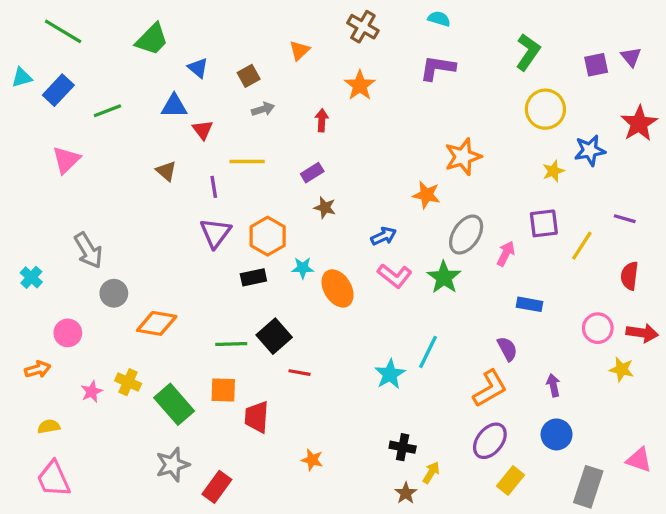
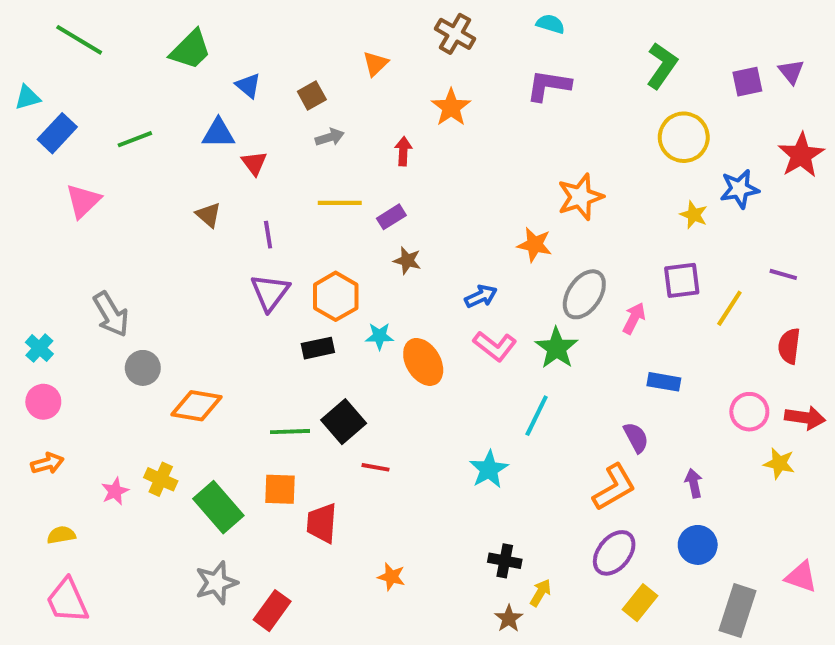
blue rectangle: (58, 90) -> (57, 133), moved
yellow line: (247, 162) -> (340, 203), moved
yellow star: (553, 171) -> (694, 215), turned -30
pink circle: (68, 333) -> (43, 402), moved
cyan line: (428, 352) -> (537, 416), moved

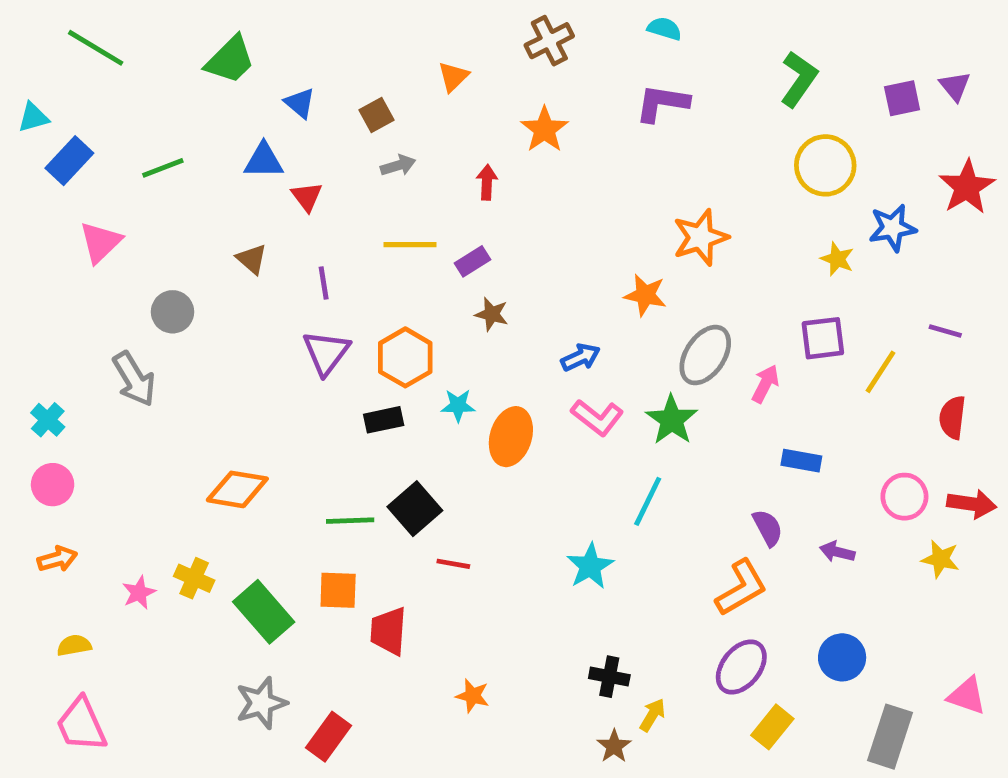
brown cross: (455, 34) -> (549, 41), turned 33
orange ellipse: (423, 362) -> (511, 437), turned 48
gray circle: (143, 368) -> (173, 312), moved
purple arrow: (694, 483) -> (837, 552), moved, turned -64

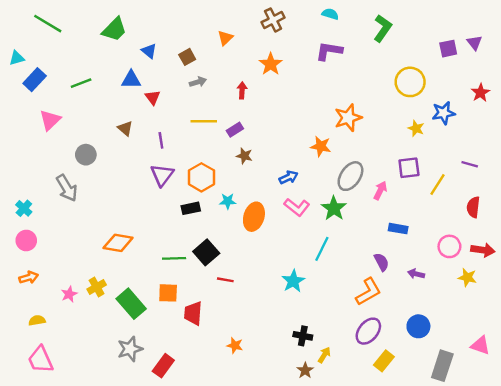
green L-shape: (799, 79) -> (383, 28), moved
red star: (967, 187) -> (480, 93), size x0.7
yellow cross: (194, 578) -> (97, 287), turned 36

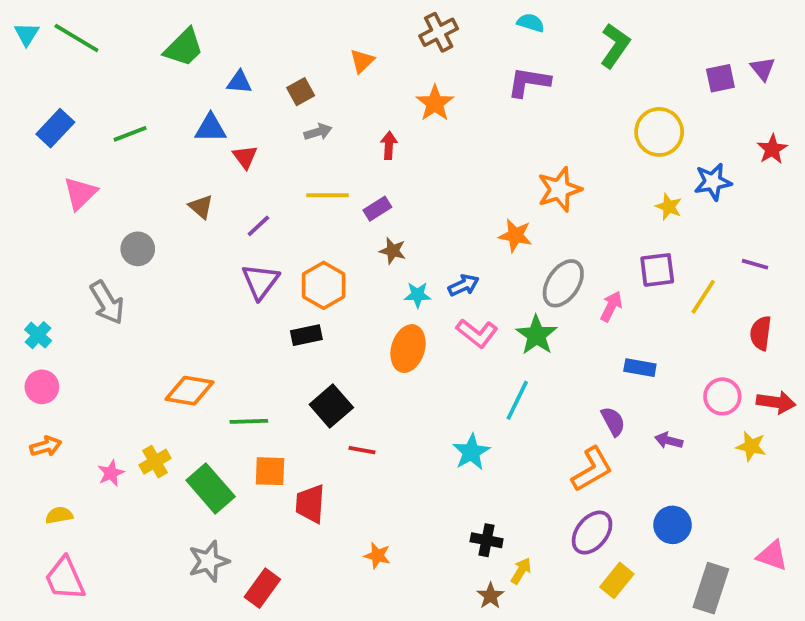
blue triangle: (149, 51) -> (239, 82), turned -35
cyan triangle: (17, 58) -> (27, 34), moved, turned -42
purple line: (161, 140) -> (258, 226), turned 56
cyan star: (228, 201) -> (418, 295), moved
green line: (174, 258) -> (249, 421), moved

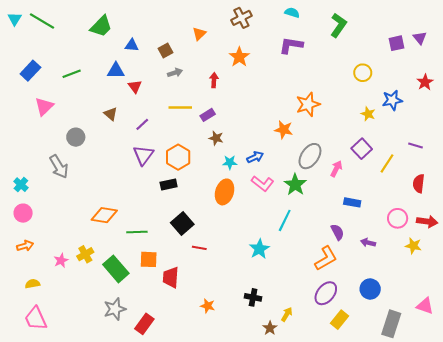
yellow circle: (659, 132) -> (363, 73), size x0.7
purple square: (657, 270) -> (362, 149), turned -36
black cross: (487, 540) -> (253, 297), moved

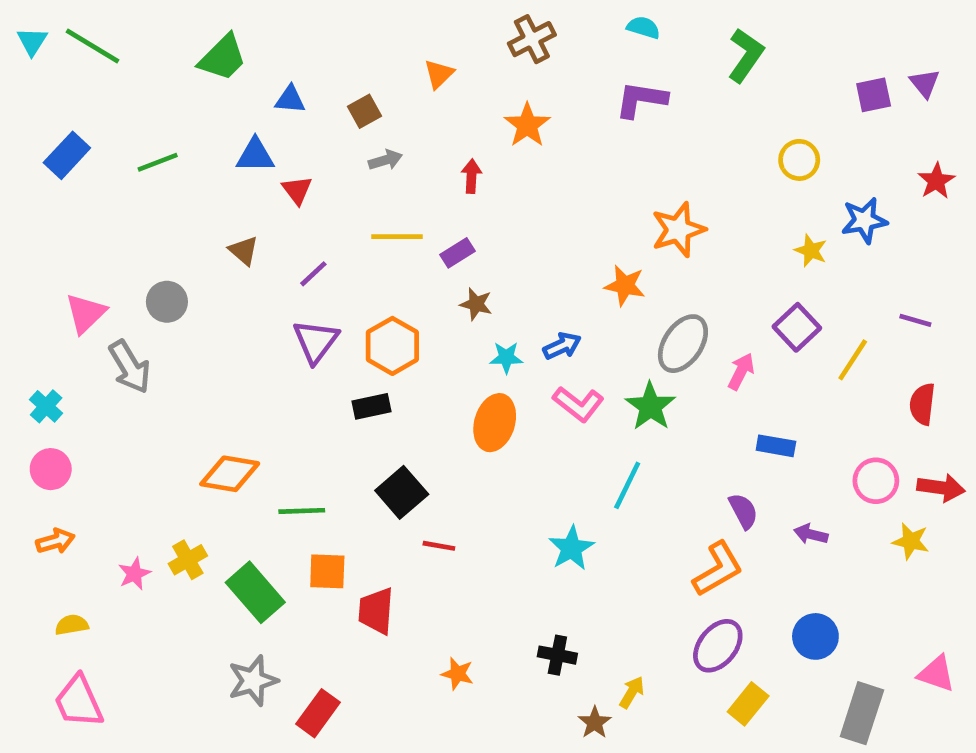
pink triangle: (44, 106) -> (86, 313), moved

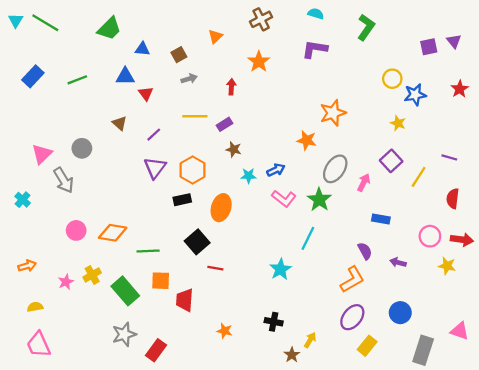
blue star: (864, 220) -> (415, 95), moved
orange ellipse: (495, 423) -> (221, 208), moved
pink circle: (51, 469) -> (76, 230), moved

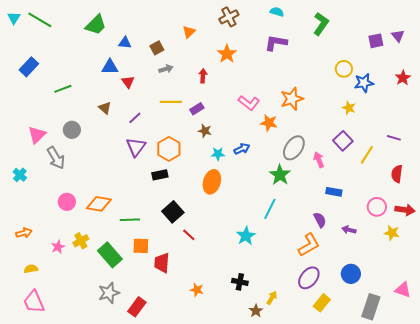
green line: (77, 80) -> (63, 89), moved
pink arrow: (364, 183) -> (319, 160), turned -49
pink L-shape: (284, 199) -> (249, 103), moved
orange ellipse: (221, 208) -> (212, 182), moved
red line: (215, 268) -> (189, 235), turned 32

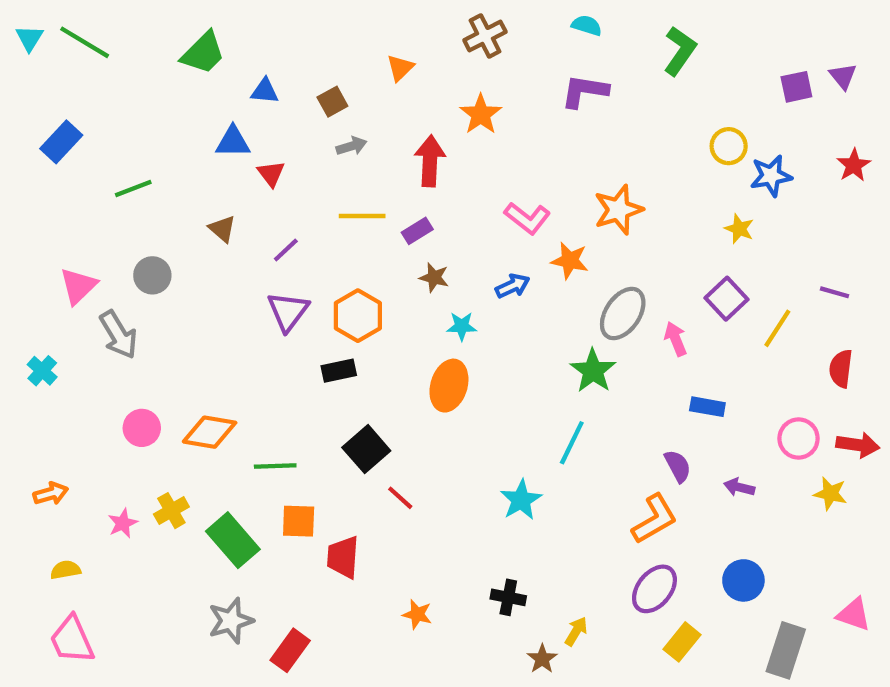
red arrow: (203, 76) -> (430, 161), size x1.6
blue arrow: (242, 149) -> (513, 286), moved

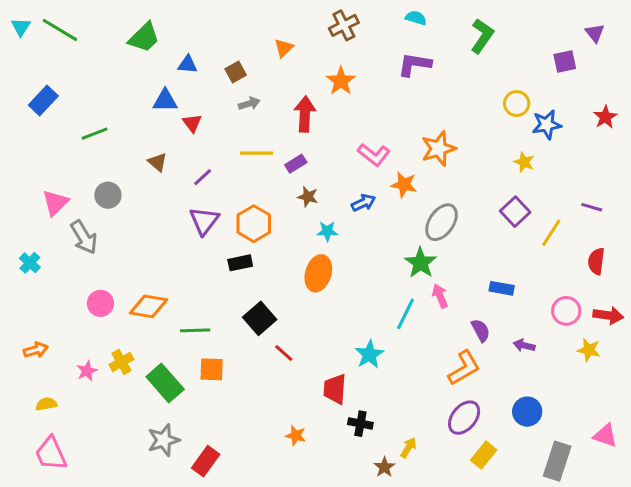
purple triangle: (843, 76) -> (595, 33), moved
pink arrow: (676, 339) -> (440, 296), moved
red trapezoid: (343, 557) -> (335, 389), moved

